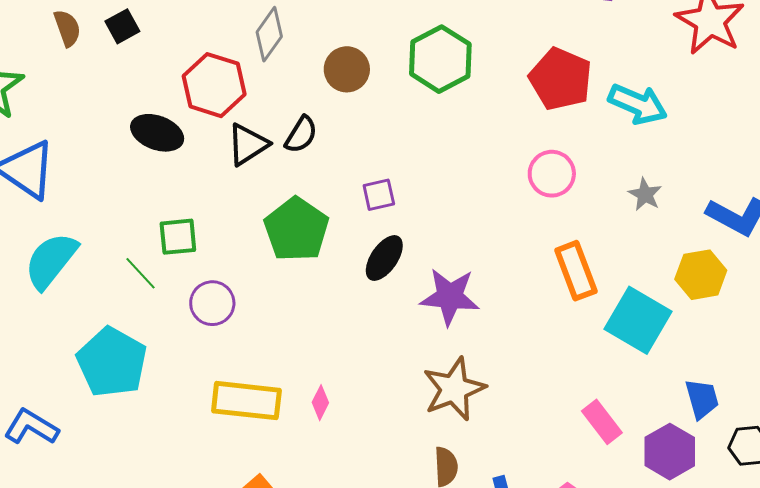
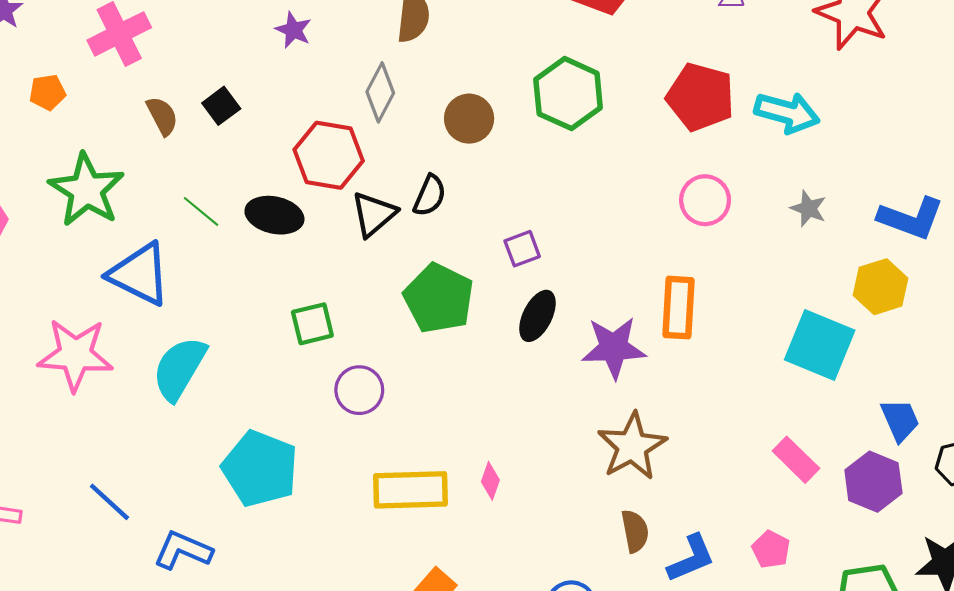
orange rectangle: (576, 271) -> (679, 308), moved, turned 32
green line: (140, 273) -> (201, 211), moved

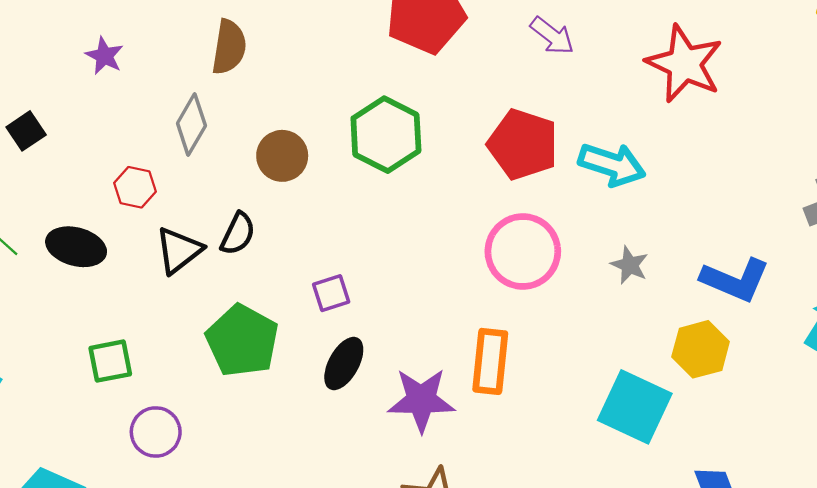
red hexagon: (329, 155) -> (135, 187), size x0.6
pink circle: (705, 200) -> (523, 251), size x1.4

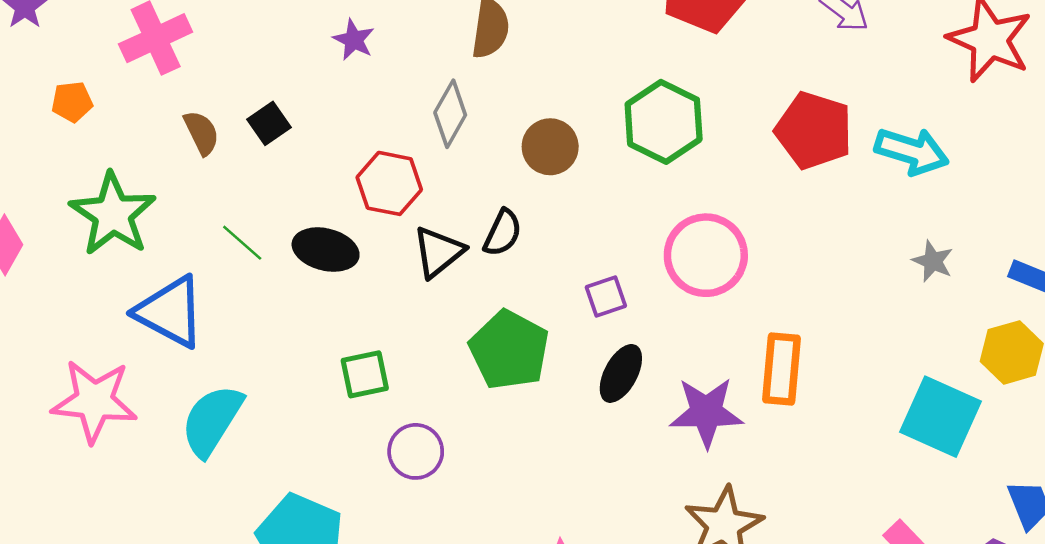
red hexagon: (135, 187) -> (389, 183), size x1.4
pink circle: (523, 251) -> (706, 255), moved

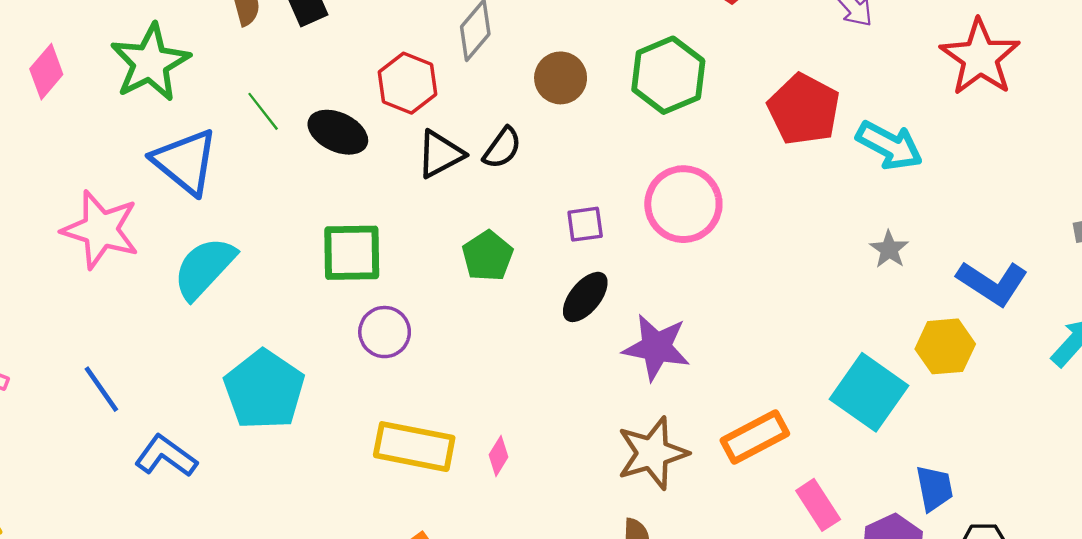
green pentagon: (509, 350) -> (488, 256), size x0.7
orange rectangle: (781, 369) -> (755, 437), moved, turned 46
green square: (365, 374) -> (352, 253), size x1.4

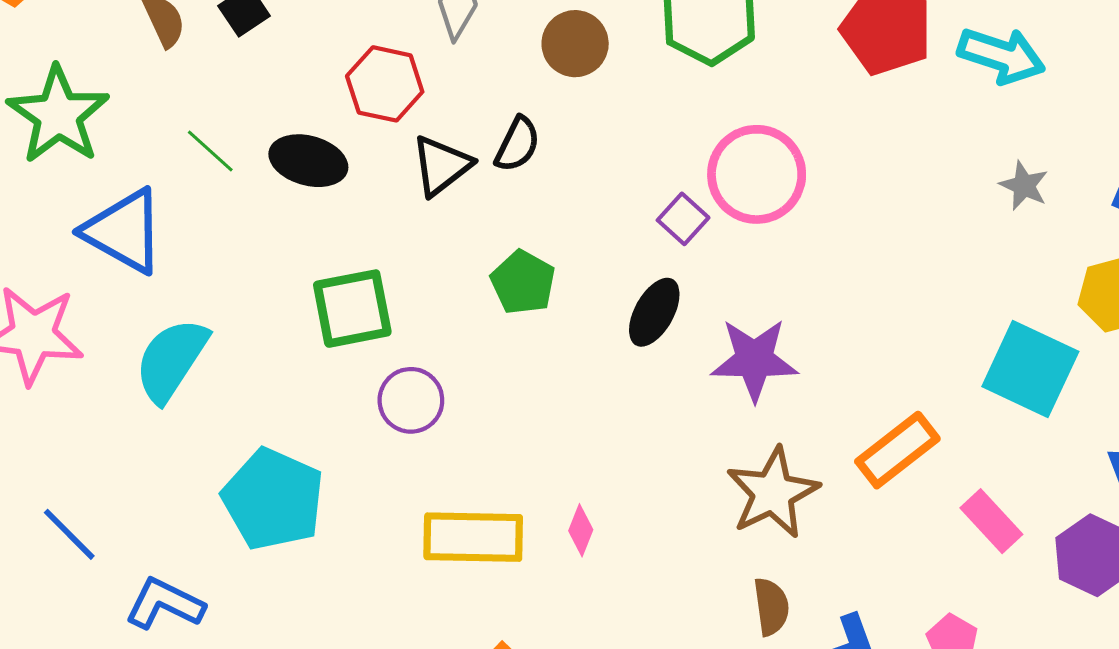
purple square: (585, 224) -> (683, 219), moved, turned -30

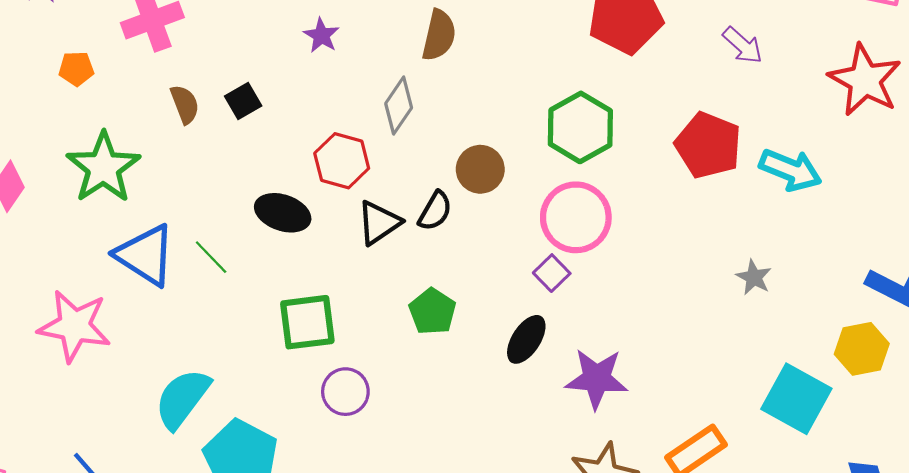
brown circle: (575, 44) -> (480, 169), moved
green line: (210, 151) -> (211, 257), moved
pink circle: (757, 174) -> (576, 217), moved
gray star: (1024, 186) -> (754, 277), moved
cyan semicircle: (171, 360) -> (182, 399), moved

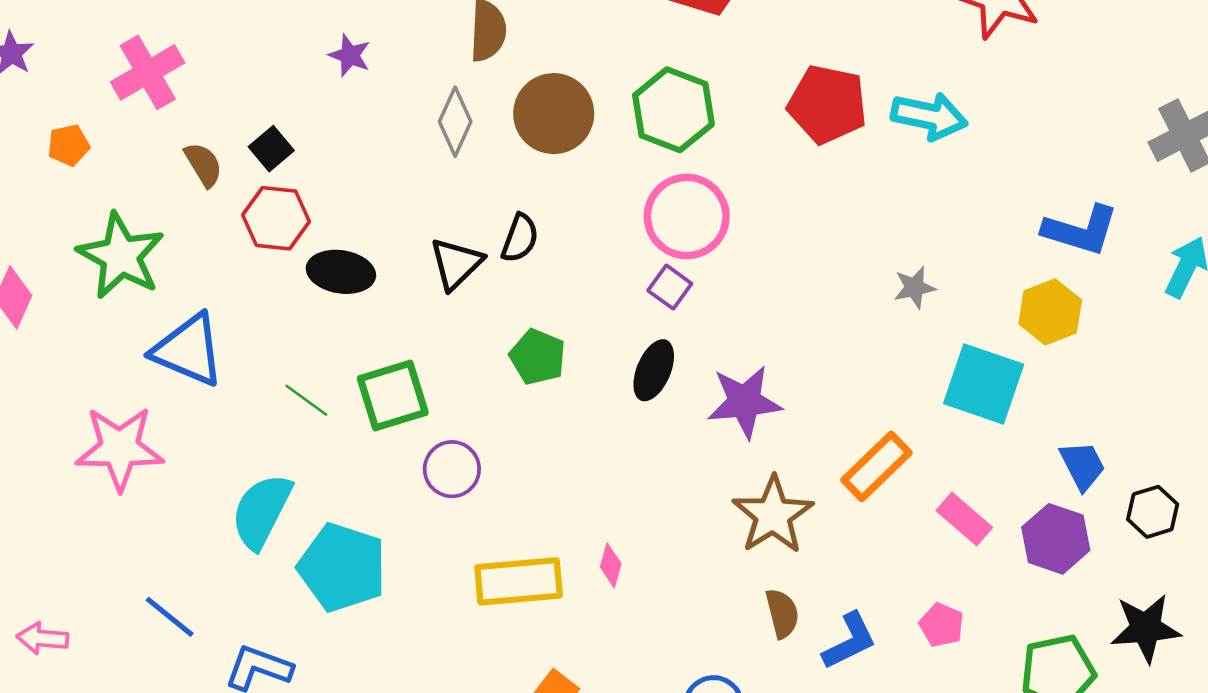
red hexagon: (342, 161) -> (276, 218), moved
brown circle: (480, 169) -> (554, 114), moved, size x1.4
green line: (211, 257) -> (306, 400), moved
gray star: (754, 277) -> (914, 288), moved, turned -30

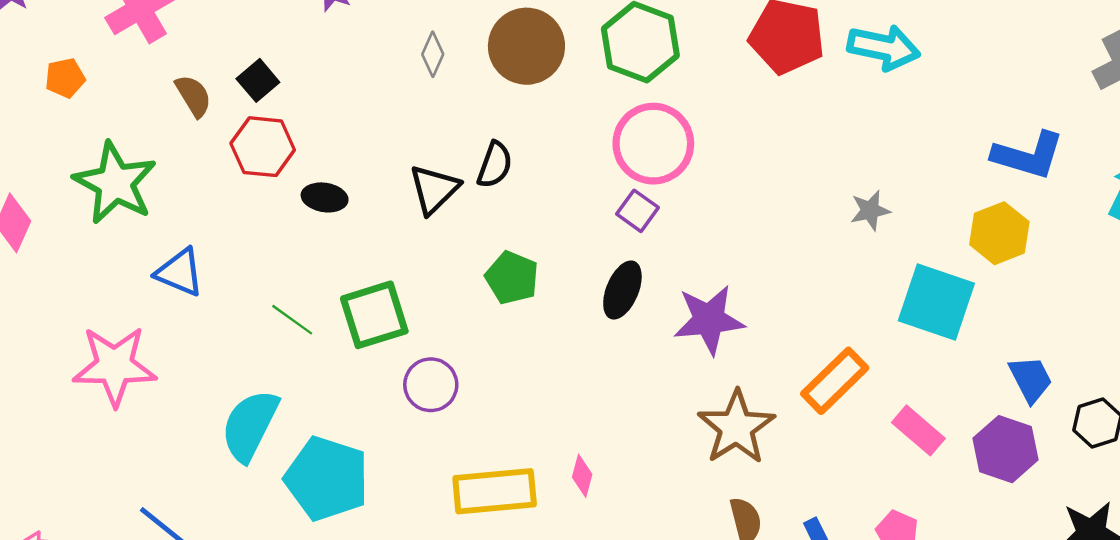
gray diamond: (455, 122) -> (433, 54), size x0.7
black ellipse: (341, 272) -> (325, 197), size x0.7
blue triangle: (188, 350) -> (180, 272), size x0.7

